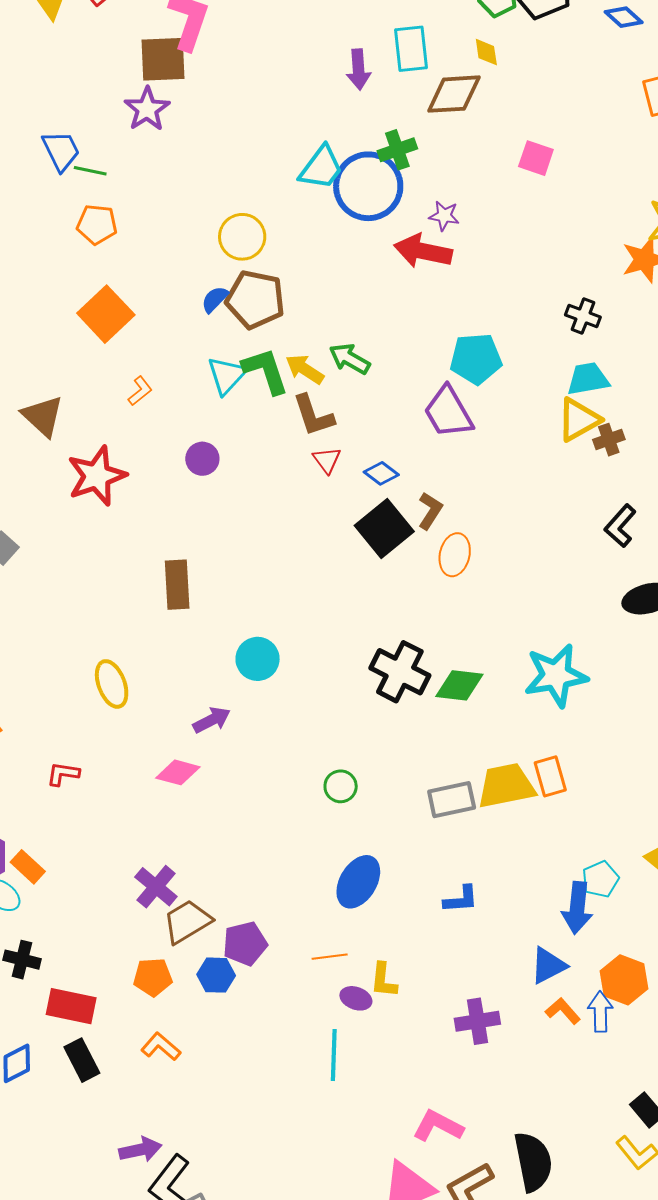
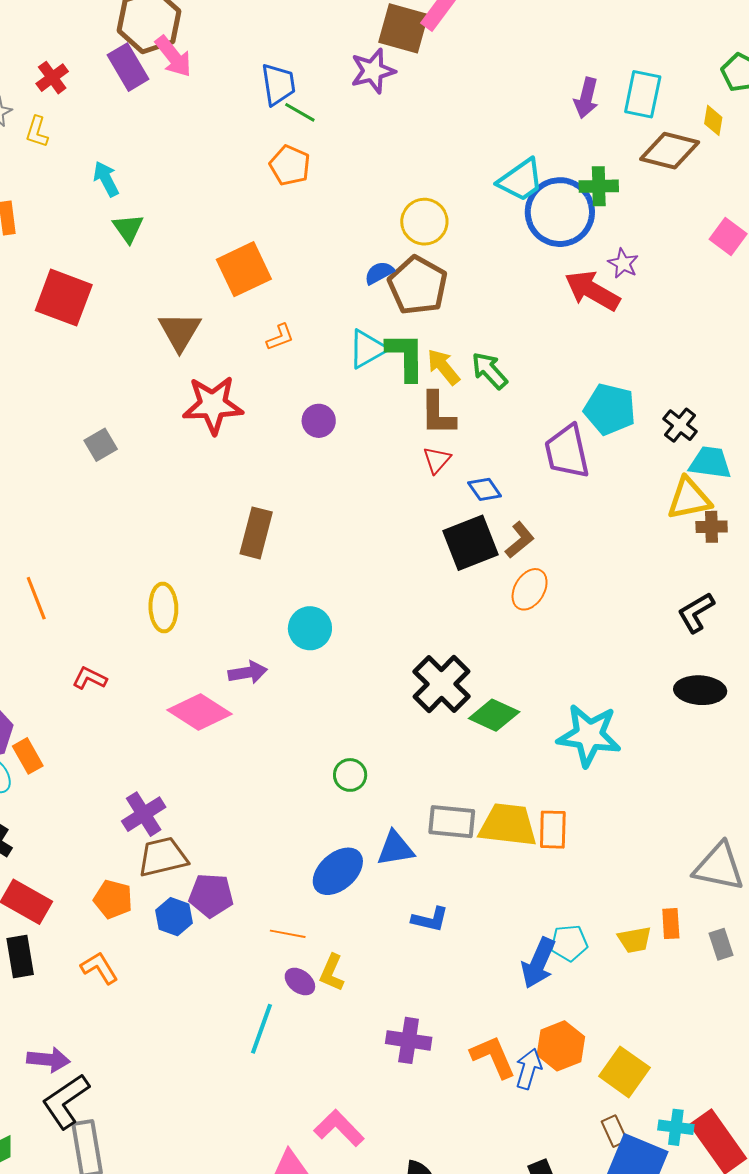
orange square: (106, 314) -> (244, 269), moved
black cross: (583, 316) -> (680, 425), moved
pink diamond: (178, 772) -> (199, 712), size x1.4
blue triangle: (548, 966) -> (395, 849), moved
orange L-shape: (563, 1011) -> (493, 1057), size x1.4

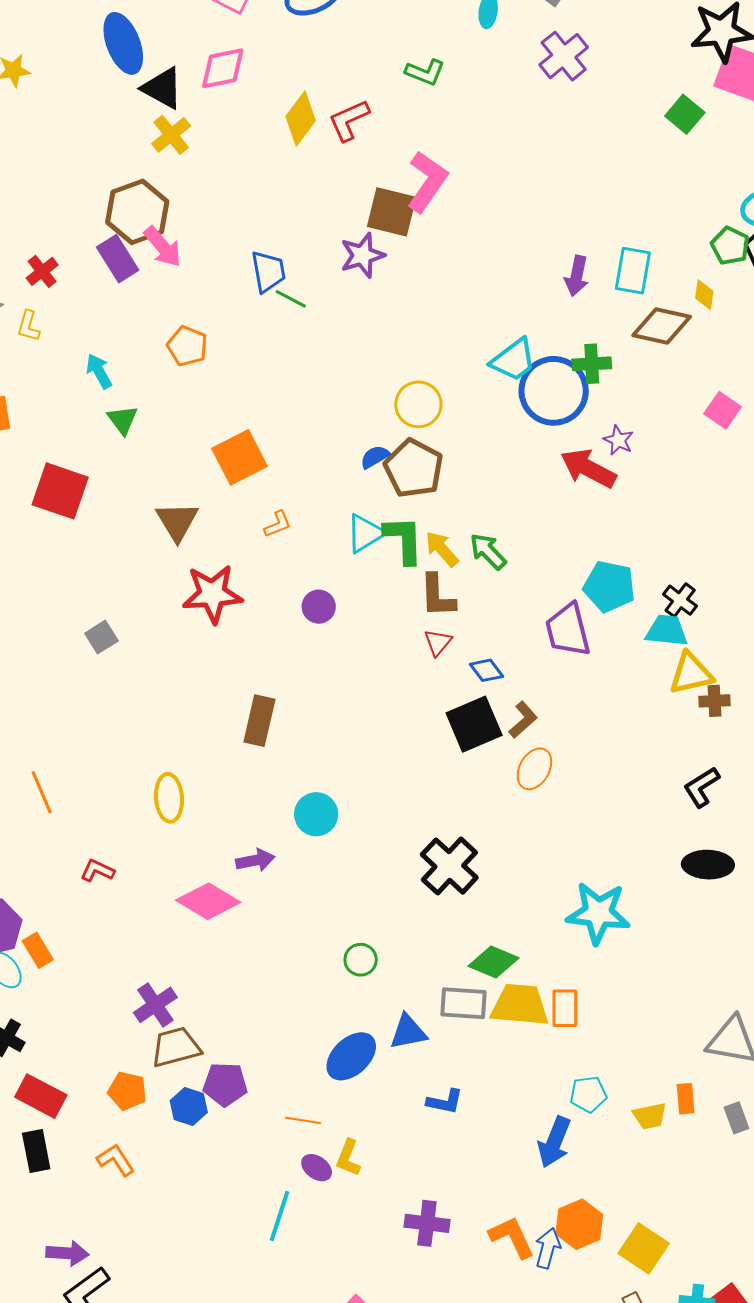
orange pentagon: (290, 165) -> (187, 346), moved
cyan trapezoid: (710, 463) -> (667, 631), moved
green diamond: (494, 715) -> (494, 962), moved
cyan pentagon: (569, 943) -> (588, 1094), moved

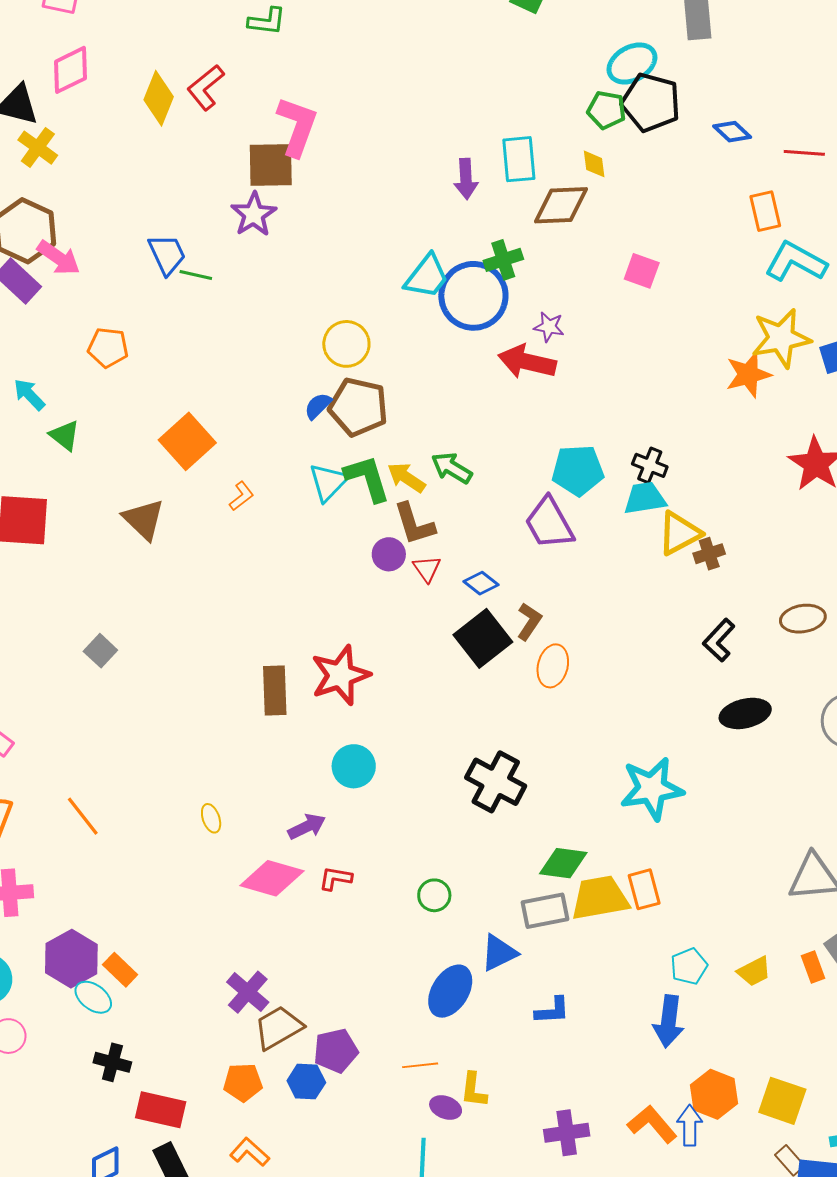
red star: (212, 594) -> (340, 675), moved
purple circle: (319, 607) -> (389, 554), moved
yellow ellipse: (169, 798) -> (211, 818), moved, size x0.6
red L-shape: (97, 871) -> (335, 878), moved
orange rectangle: (686, 1099) -> (813, 967), moved

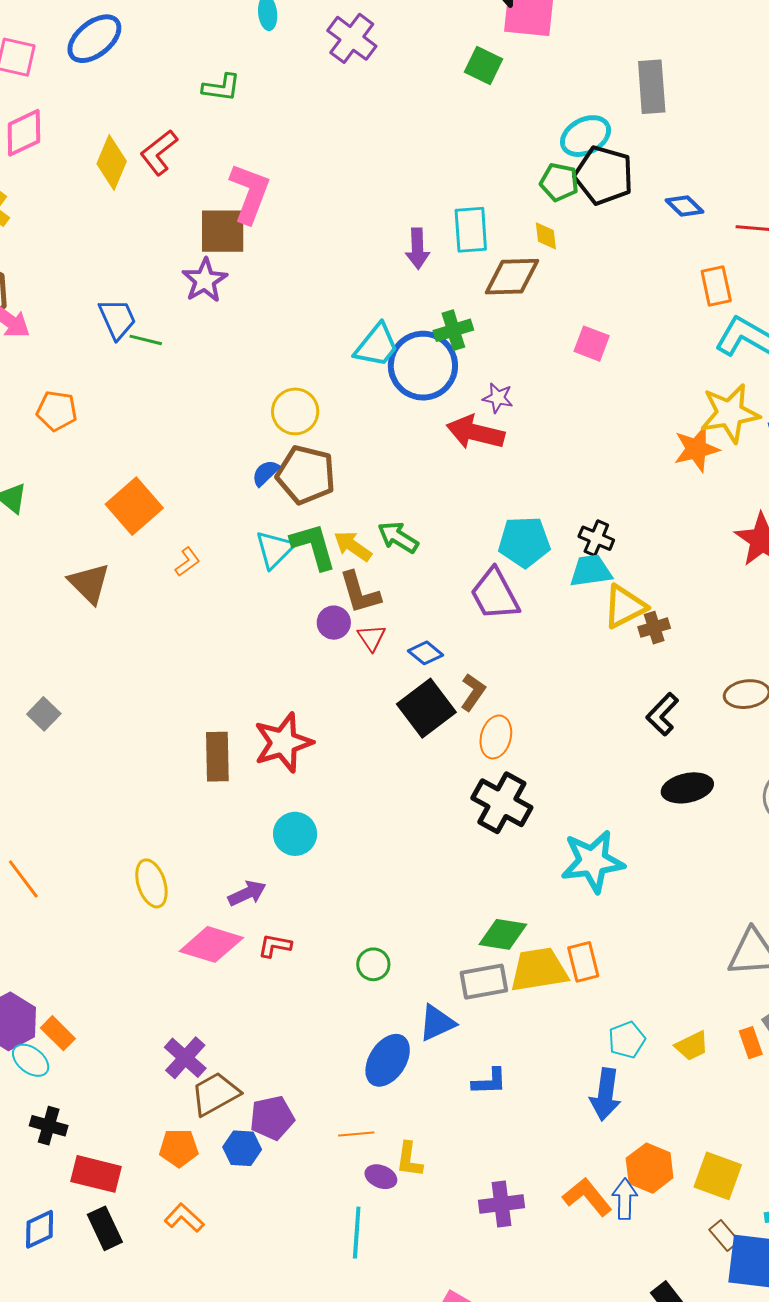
black cross: (496, 782) -> (502, 803), moved
yellow ellipse: (211, 818) -> (151, 883), size x1.6

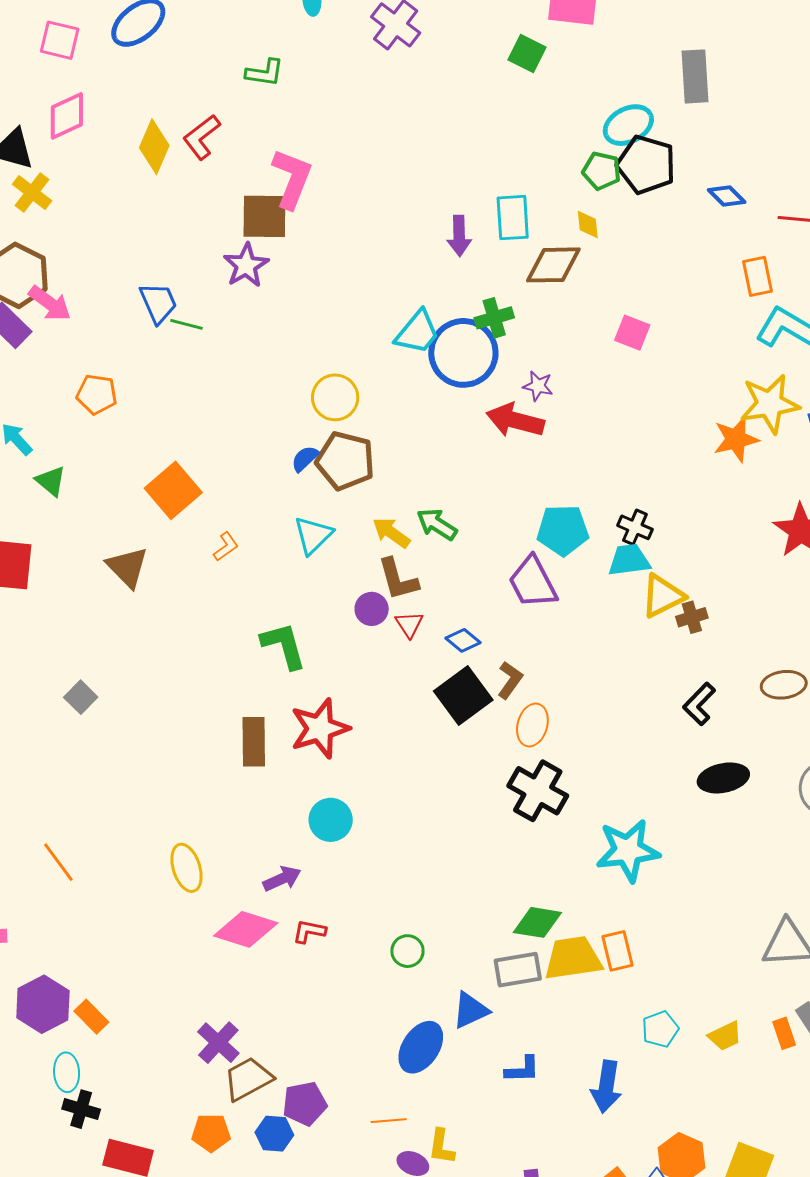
green L-shape: (314, 546) -> (284, 646), moved
cyan ellipse: (31, 1060) -> (67, 1072), moved, turned 48
blue arrow: (605, 1094) -> (606, 1087), moved

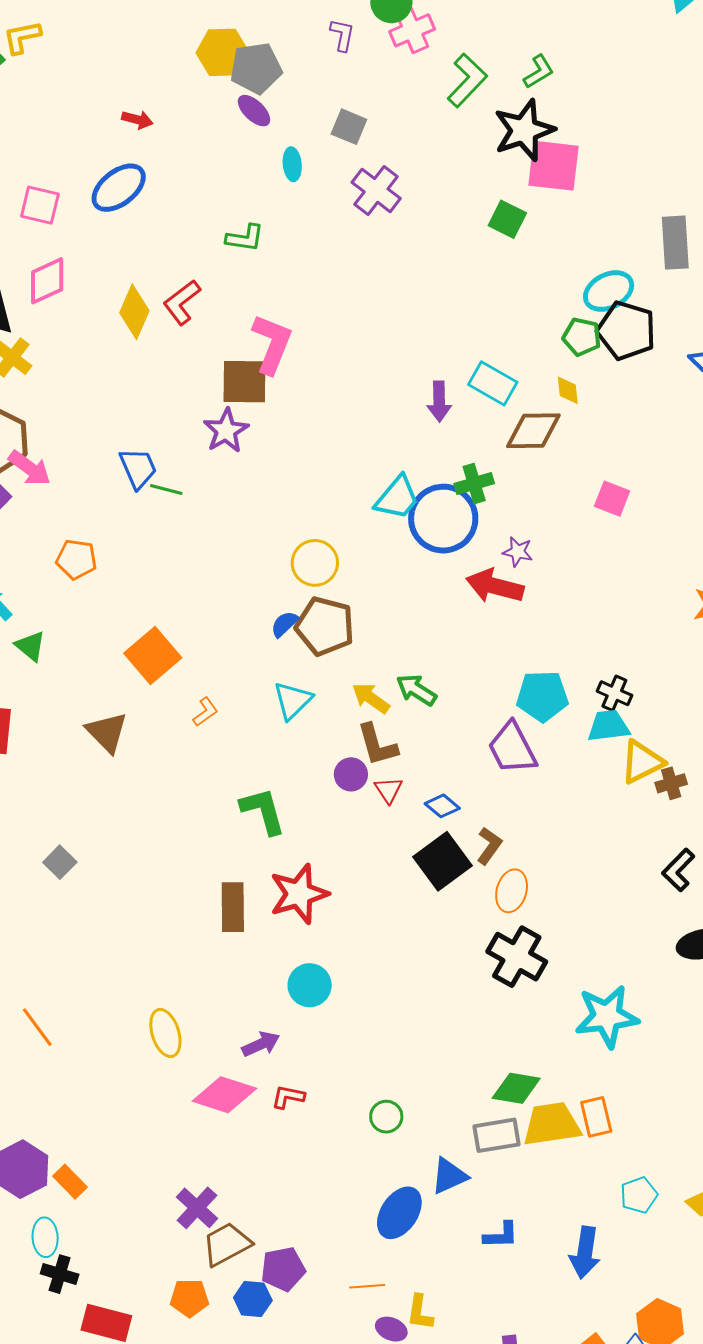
cyan rectangle: (513, 218) -> (493, 383), turned -57

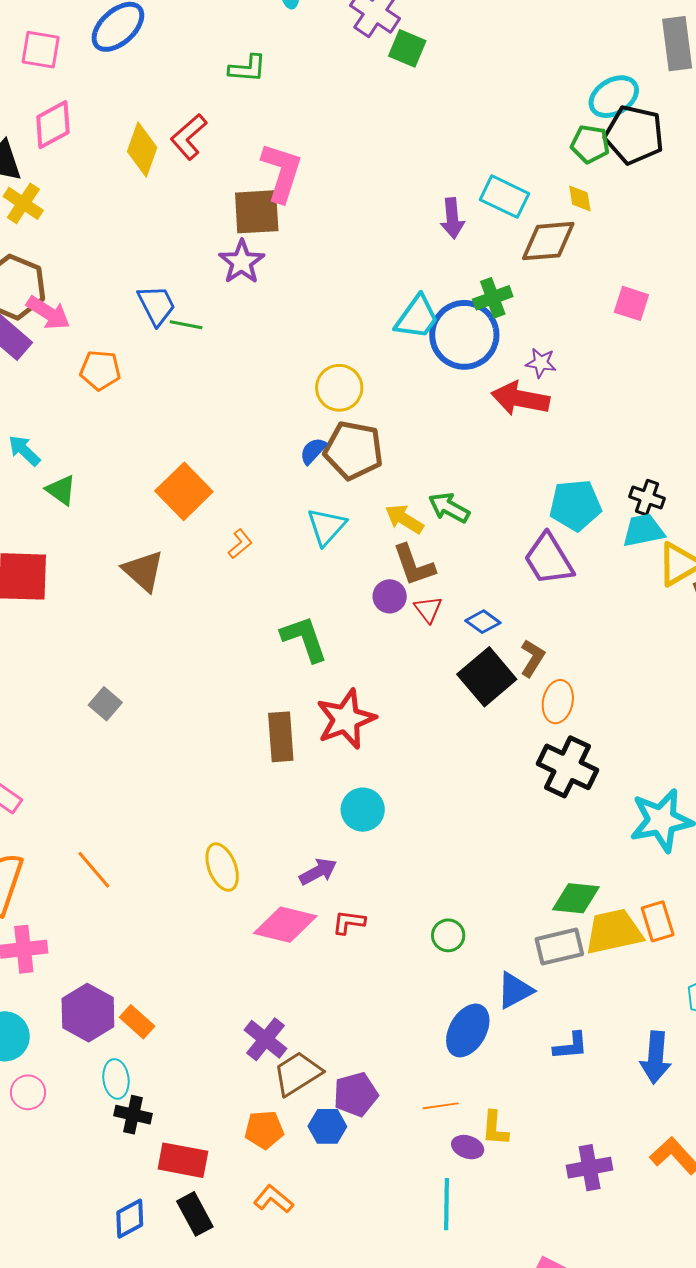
green square: (507, 219) -> (407, 48), moved
orange pentagon: (76, 559) -> (100, 370), moved

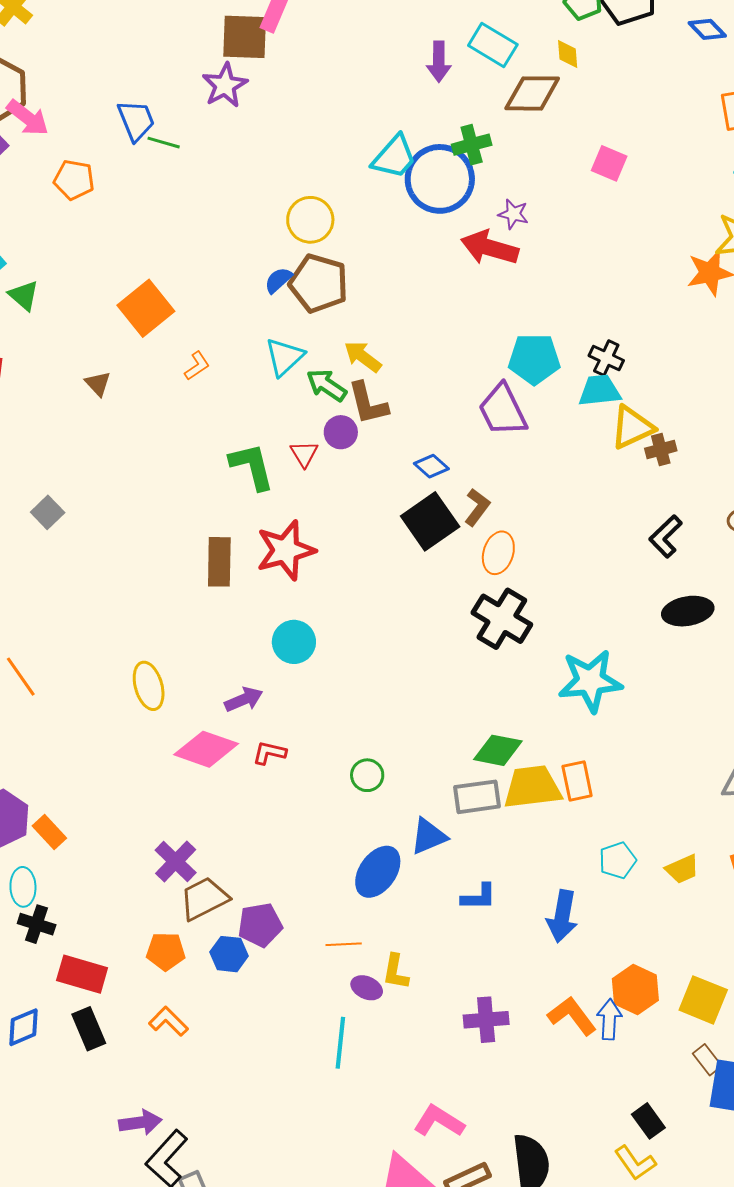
green arrow: (449, 508) -> (327, 385), moved
brown triangle: (143, 571) -> (98, 384), size x0.6
red triangle: (428, 609) -> (304, 454), moved

